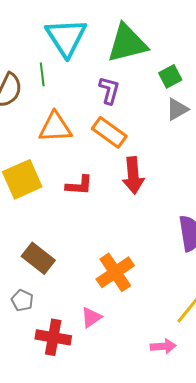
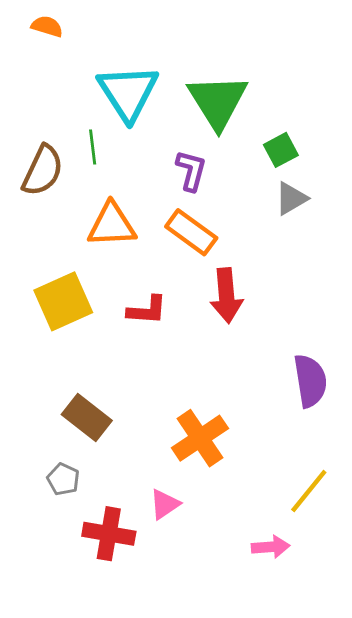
green triangle: (127, 43) -> (218, 101), turned -48

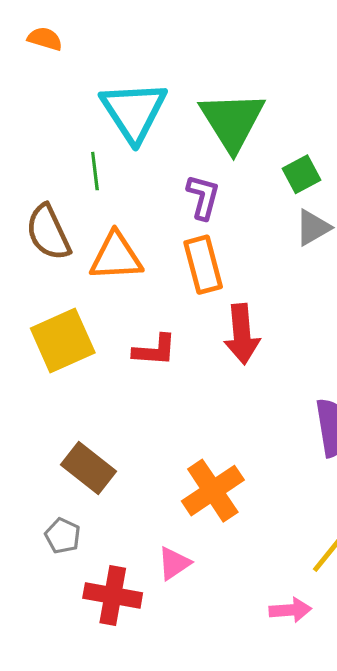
brown semicircle: (43, 171) -> (48, 232), moved, turned 130
orange rectangle: (191, 232) -> (203, 265), turned 39

